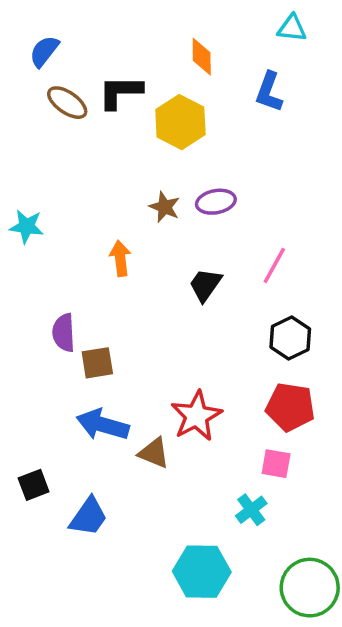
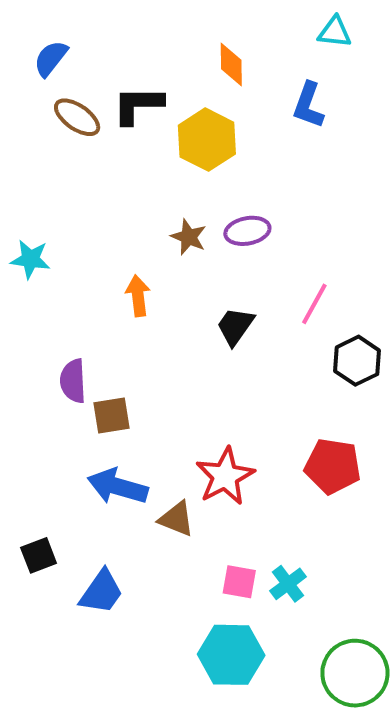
black hexagon: (290, 338) -> (357, 361), moved
pink square: (276, 464) -> (239, 582), moved

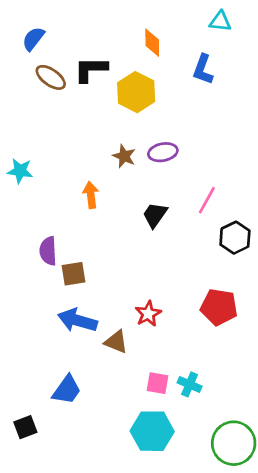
red star: (225, 476) -> (148, 314), size x0.7
black square: (39, 555) -> (25, 427), moved
cyan cross: (288, 584) -> (190, 384), turned -30

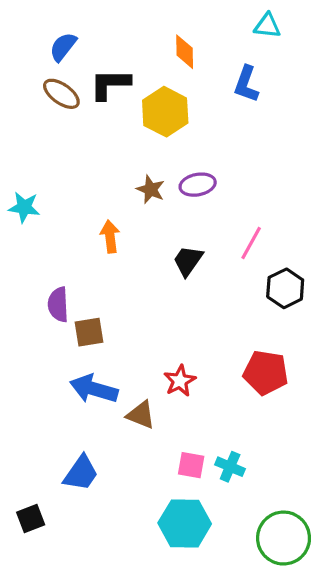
blue semicircle: (33, 39) -> (63, 47), moved

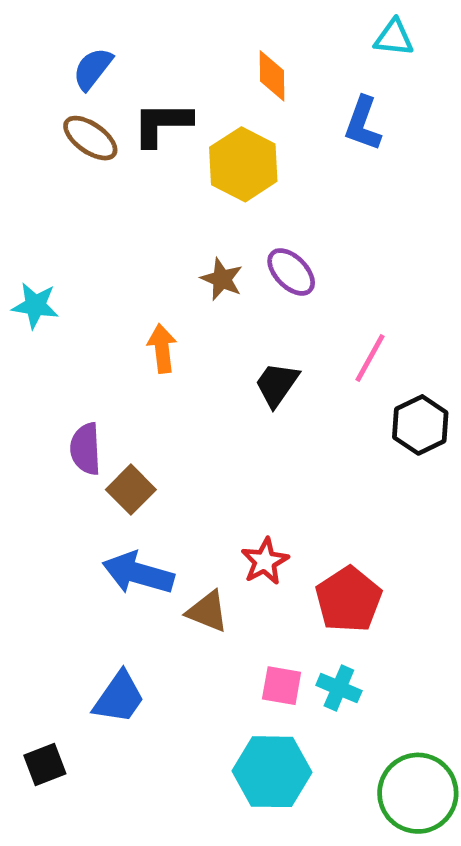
purple ellipse: (198, 185) -> (291, 272), turned 56
brown square: (89, 332) -> (131, 490), turned -36
red pentagon: (266, 373) -> (349, 600), moved, turned 30

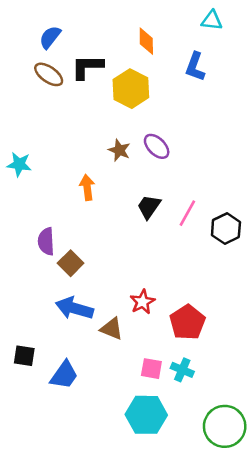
pink line: (370, 358) -> (187, 213), moved
black square: (45, 765) -> (24, 356), moved, turned 30

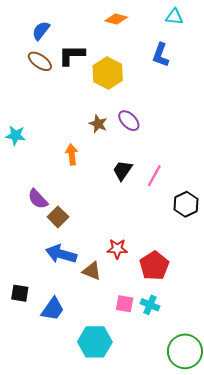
orange diamond: (146, 41) -> (116, 19), moved, turned -75
black hexagon: (226, 229) -> (186, 204), moved
purple semicircle: (46, 241) -> (38, 199), turned -40
red star: (142, 302) -> (117, 249), turned 30
cyan hexagon: (146, 415) -> (95, 342), moved

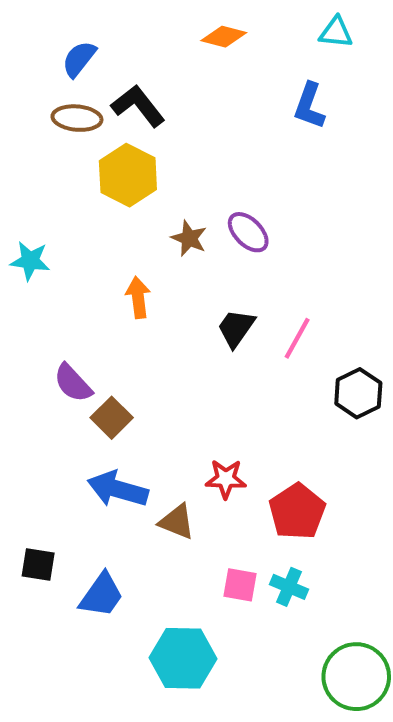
black L-shape: (72, 55) -> (138, 106), turned 52
brown ellipse: (40, 61) -> (77, 118), turned -30
yellow hexagon: (108, 73) -> (128, 175), moved

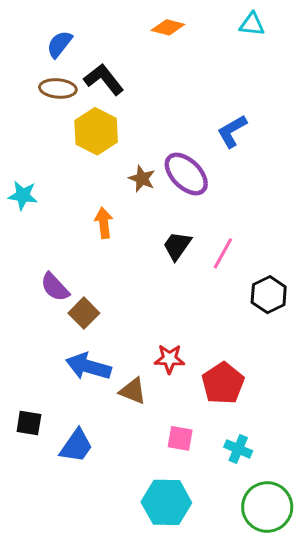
blue L-shape: (309, 106) -> (232, 131), moved, turned 40
purple ellipse: (248, 232) -> (186, 174), size x1.4
cyan cross: (289, 587) -> (238, 449), moved
cyan hexagon: (183, 658) -> (166, 502), moved

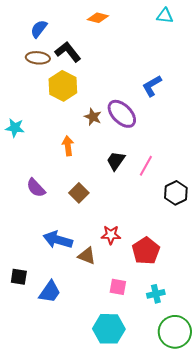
orange diamond: (168, 27) -> (98, 18), moved
brown square: (84, 313) -> (79, 193), moved
cyan cross: (238, 449) -> (156, 294), turned -36

